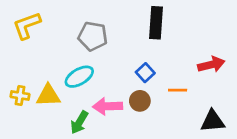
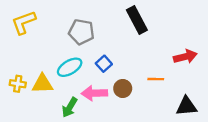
black rectangle: (156, 23) -> (137, 20), turned -32
blue square: (145, 73) -> (104, 64), moved

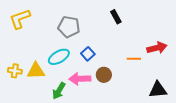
black rectangle: (137, 20) -> (116, 17), size x0.6
orange line: (156, 79) -> (134, 59), moved

